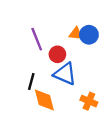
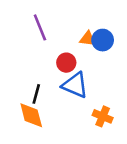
purple line: (37, 39) -> (40, 27), moved
orange diamond: (44, 100) -> (31, 115), moved

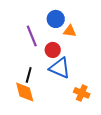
purple line: (40, 27) -> (32, 36), moved
blue circle: (103, 40) -> (56, 19), moved

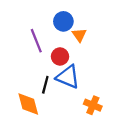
orange triangle: (70, 31) -> (79, 35), turned 48
black line: (29, 75) -> (45, 85), moved

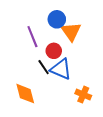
orange triangle: (79, 35) -> (71, 32), size x1.5
black line: (45, 85) -> (44, 67), moved, turned -49

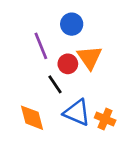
orange triangle: (71, 32) -> (90, 57), moved
blue triangle: (61, 69) -> (77, 113), moved

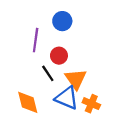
purple line: (41, 46) -> (36, 40), turned 30
orange triangle: (90, 57) -> (76, 79), moved

